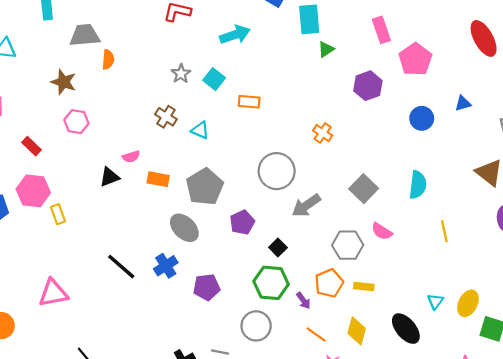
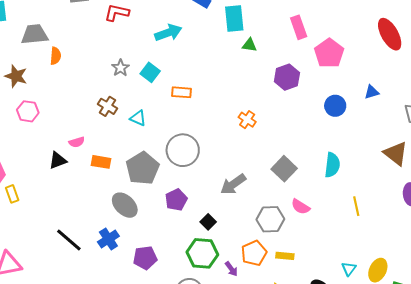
green triangle: (326, 49) -> (249, 45), turned 42
gray circle: (277, 171) -> (183, 150), moved

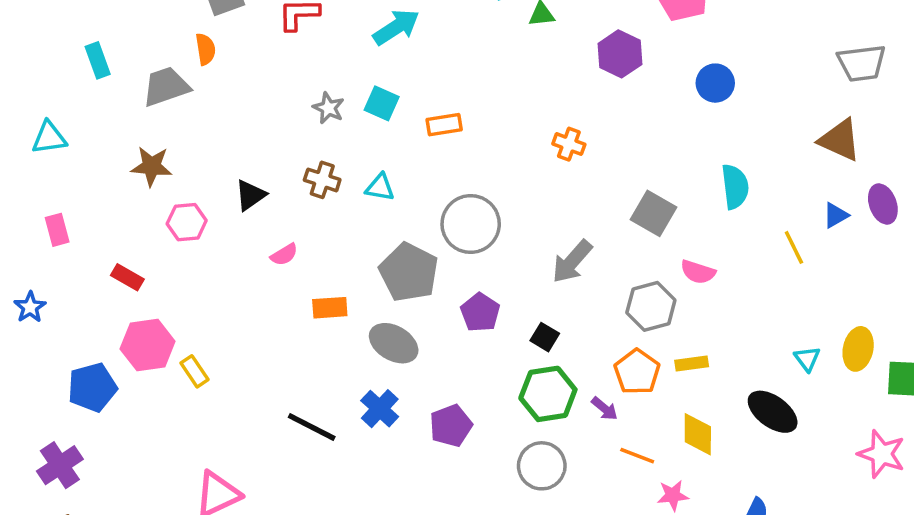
orange semicircle: (56, 56) -> (206, 49), moved
blue triangle: (372, 92) -> (836, 215), moved
black triangle: (58, 160) -> (250, 195), moved
orange rectangle: (101, 162) -> (330, 308), moved

